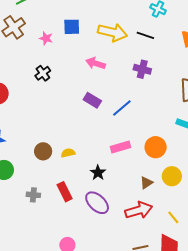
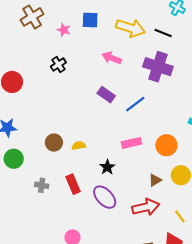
purple cross: (142, 69) -> (158, 67), size x1.6

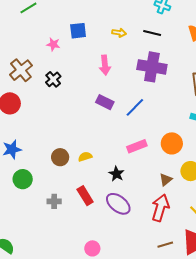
brown cross: (32, 17) -> (21, 70), moved
yellow arrow: (130, 28) -> (119, 33), size x0.5
pink arrow: (112, 58) -> (105, 65), turned -108
red arrow: (146, 207) -> (160, 208), turned -52

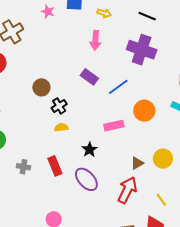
yellow arrow: (119, 33) -> (104, 13), moved
black cross: (53, 79) -> (59, 106), moved
orange circle: (172, 143) -> (144, 111), moved
brown circle: (60, 157) -> (41, 87), moved

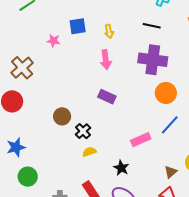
yellow arrow: (104, 13) -> (109, 31), turned 72
blue line: (118, 87) -> (170, 125), moved
orange circle: (144, 111) -> (166, 93), moved

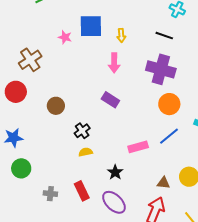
blue square: (78, 26) -> (91, 26), size x1.4
brown circle: (62, 116) -> (56, 106), moved
brown triangle: (171, 172) -> (164, 183), turned 40

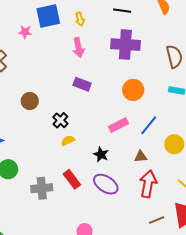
orange circle: (169, 104) -> (133, 90), moved
blue line: (169, 136) -> (149, 125), moved
brown triangle: (164, 183) -> (141, 157), moved
gray cross: (50, 194) -> (42, 188), size x1.5

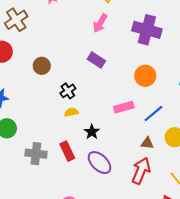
pink arrow: (78, 47) -> (100, 23), turned 30
black star: (101, 154) -> (92, 132), moved
brown triangle: (141, 157) -> (147, 143), moved

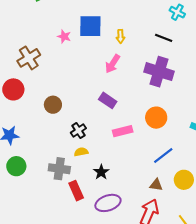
pink rectangle: (124, 107) -> (123, 131), moved
gray cross: (36, 154) -> (59, 169), moved
purple ellipse: (99, 163) -> (108, 203), turned -65

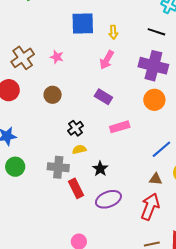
pink star: (64, 36) -> (57, 57), moved
brown circle: (53, 105) -> (53, 95), moved
orange circle: (156, 118) -> (154, 100), moved

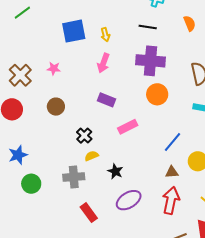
red rectangle: (76, 188) -> (89, 213), moved

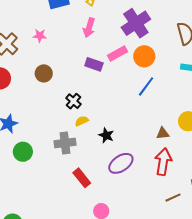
purple cross: (150, 61) -> (136, 23), turned -36
pink rectangle: (128, 127) -> (117, 54), moved
blue line: (172, 142) -> (146, 86), moved

